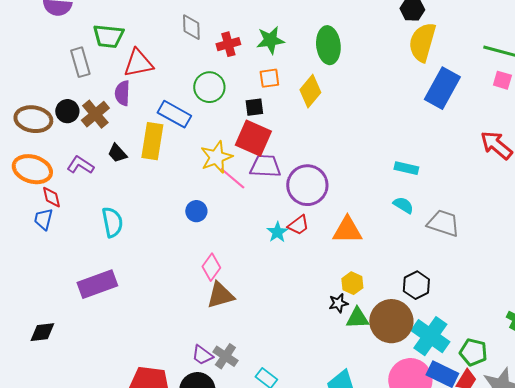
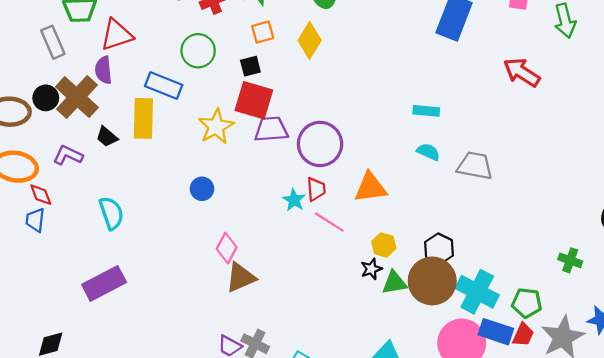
brown cross: (95, 114) -> (77, 97), size x1.4
pink line: (232, 178) -> (329, 222), moved
red trapezoid: (298, 225) -> (316, 189), turned -50
black hexagon: (416, 285) -> (439, 249), moved

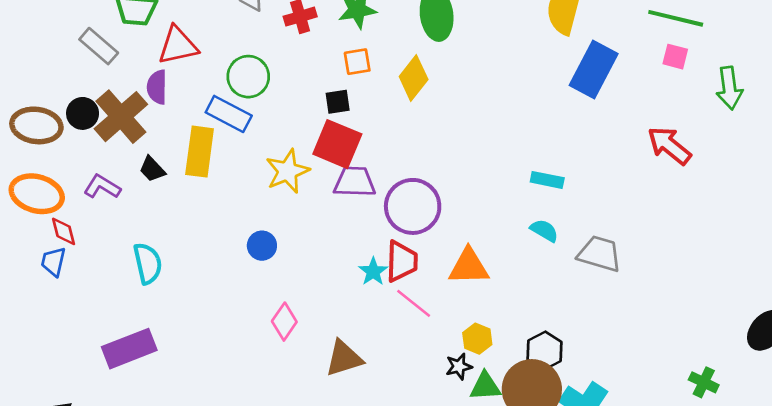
gray rectangle: (53, 42) -> (99, 46), turned -32
green circle: (198, 51) -> (248, 77), moved
red trapezoid: (316, 189) -> (402, 261), size x1.4
brown triangle: (241, 277) -> (344, 358), moved

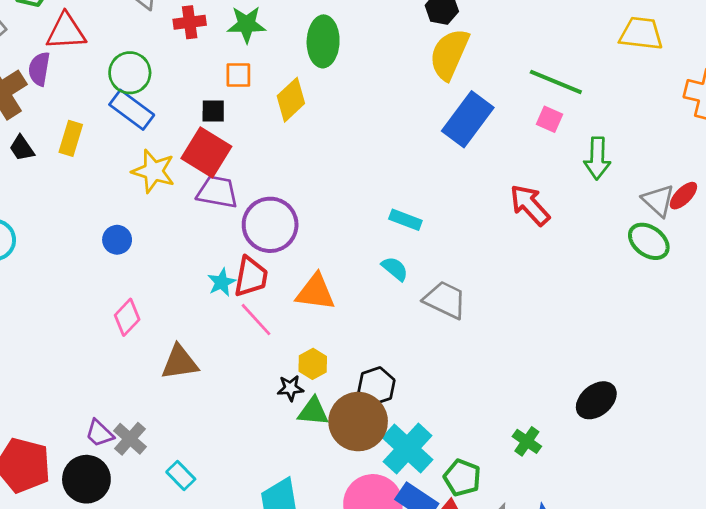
blue rectangle: (229, 114) -> (132, 110), moved
yellow rectangle: (200, 152) -> (71, 138), size x0.7
yellow star: (287, 171) -> (153, 171), turned 30

